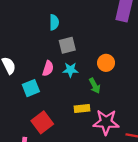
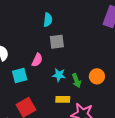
orange circle: (106, 63) -> (97, 76), moved
cyan star: (70, 70) -> (59, 75), moved

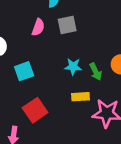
pink semicircle: (37, 60) -> (38, 27), moved

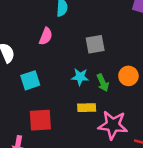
gray square: (67, 25) -> (95, 44), moved
red square: (35, 110) -> (40, 120), turned 30

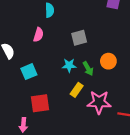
yellow rectangle: (87, 108) -> (77, 90), turned -48

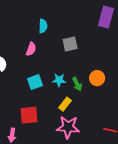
gray square: (79, 38) -> (70, 44), moved
cyan square: (29, 72) -> (35, 82), moved
pink star: (99, 102) -> (68, 127), moved

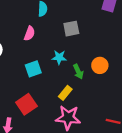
cyan star: (59, 80) -> (59, 57), moved
red square: (29, 115) -> (26, 104), turned -30

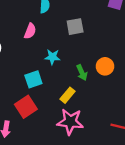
cyan star: (59, 57) -> (52, 57), moved
cyan square: (33, 69) -> (33, 79), moved

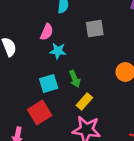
cyan star: (52, 57) -> (58, 51), moved
green arrow: (82, 73) -> (75, 79), moved

